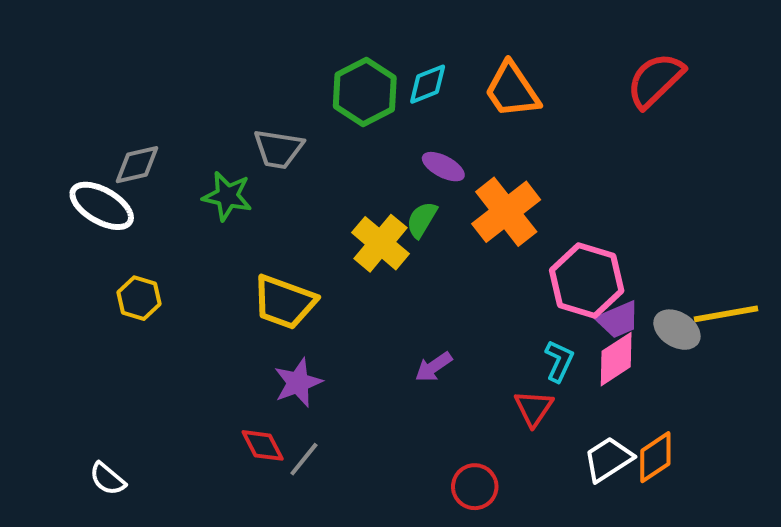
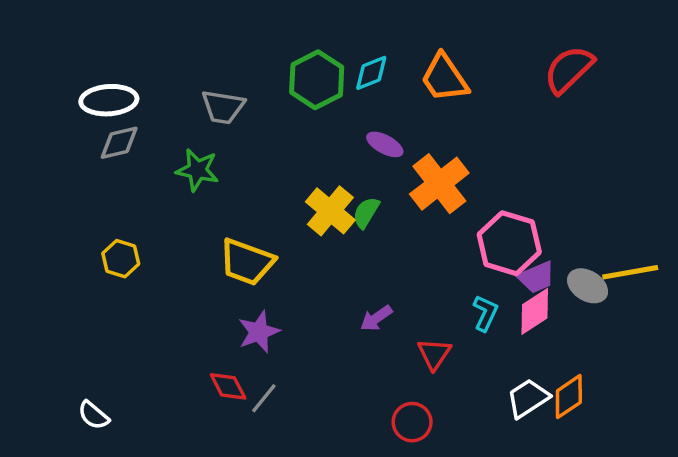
gray trapezoid: (278, 149) -> (223, 107), moved
white ellipse: (102, 206) -> (109, 100), moved, turned -34
green semicircle: (422, 220) -> (366, 213), moved
red triangle: (534, 408) -> (434, 354), moved

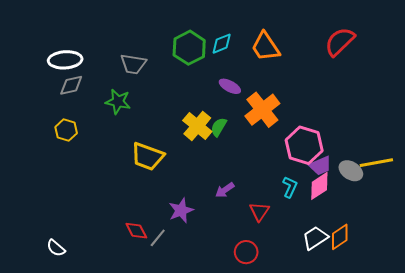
yellow hexagon: (121, 259) -> (66, 130), moved
purple star: (259, 332) -> (181, 210), moved

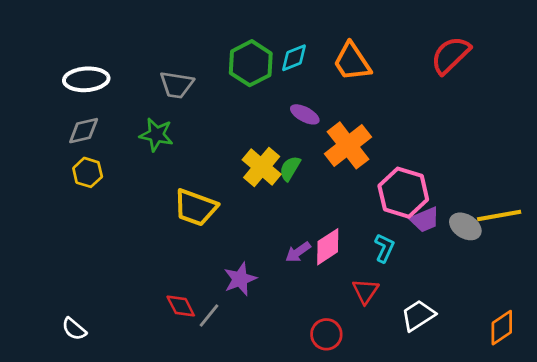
gray diamond: (71, 85) -> (84, 131), moved
pink diamond: (319, 186) -> (328, 247), moved
red triangle: (259, 211) -> (366, 291), moved
orange diamond: (340, 237) -> (502, 328), moved

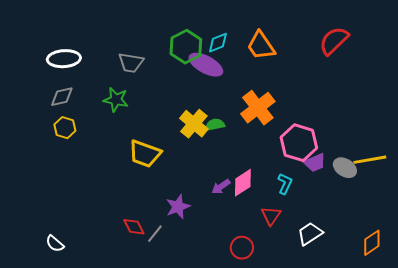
purple ellipse: (305, 114) -> (206, 65), moved, size x1.6
green semicircle: (290, 168) -> (215, 125), turned 48

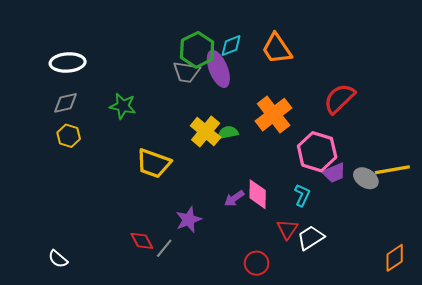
red semicircle: (334, 41) -> (339, 99), moved
gray trapezoid: (131, 63) -> (186, 72), moved
purple ellipse: (206, 65) -> (218, 69), turned 40
pink diamond: (243, 183) -> (258, 194), turned -56
white trapezoid: (310, 234) -> (311, 238), moved

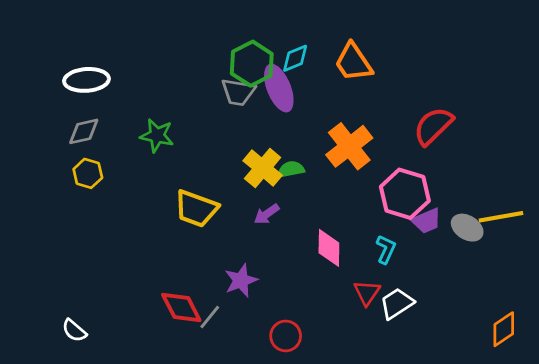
purple arrow: (234, 198) -> (267, 214), moved
red diamond: (142, 241) -> (181, 308), size x1.4
red circle: (257, 263) -> (286, 336), moved

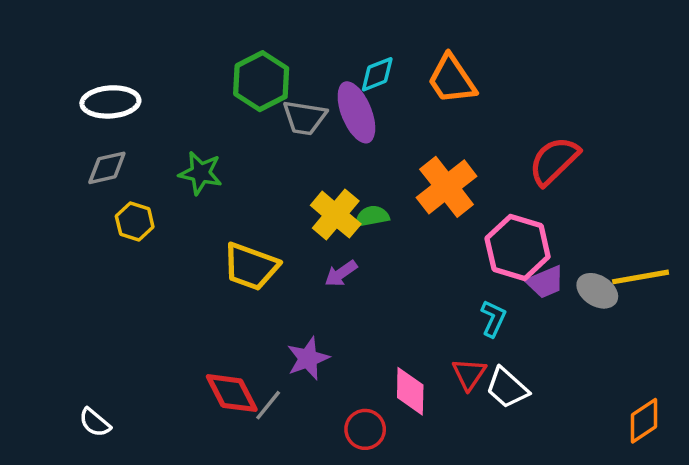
green hexagon: (252, 64) -> (261, 81), moved
yellow hexagon: (88, 173) -> (135, 221), moved
pink diamond: (329, 248) -> (410, 391), moved
white trapezoid: (397, 303) -> (507, 388), turned -105

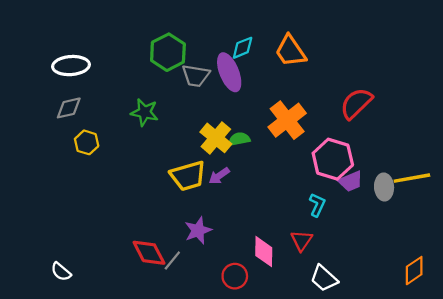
green star: (201, 173) -> (145, 112), moved
yellow trapezoid: (251, 267) -> (188, 176), moved, turned -36
gray ellipse: (597, 291) -> (384, 187), turned 55
white trapezoid: (507, 388) -> (324, 278), moved

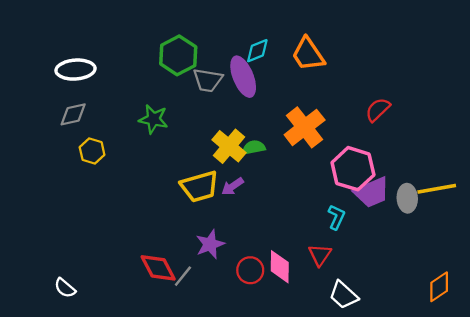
red semicircle: (356, 103) -> (378, 110), size x0.7
purple trapezoid: (351, 181) -> (372, 192), size x1.4
red circle: (235, 276) -> (250, 270), moved

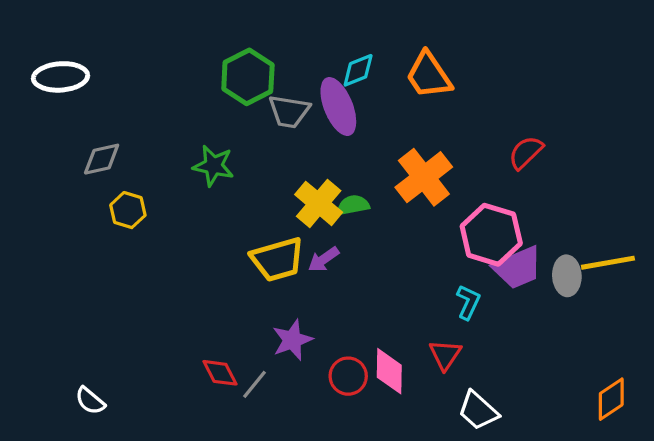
white ellipse: (76, 70) -> (61, 77), moved
red diamond: (158, 268) -> (220, 373), size x0.7

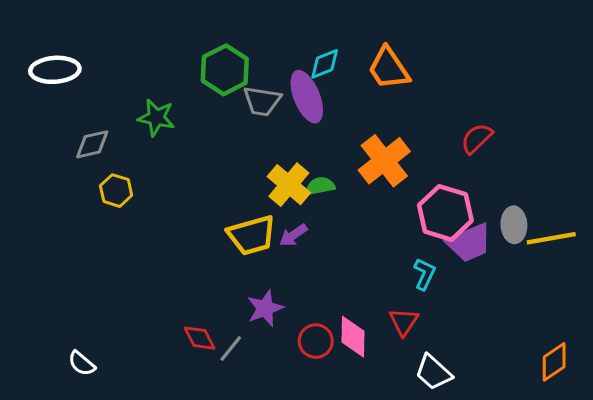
green star: (213, 166) -> (156, 118), moved
gray ellipse: (567, 276) -> (514, 225), moved

